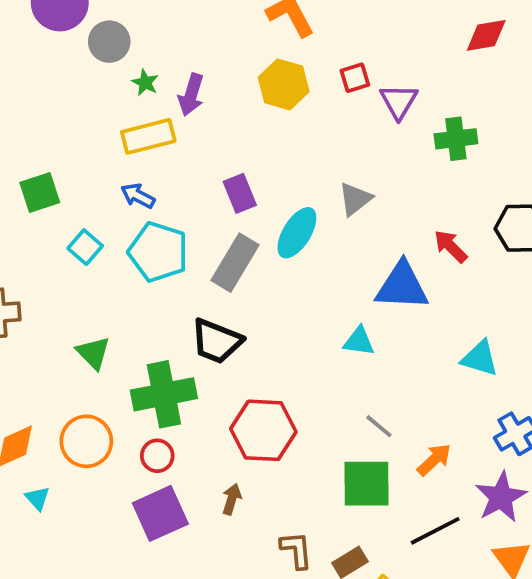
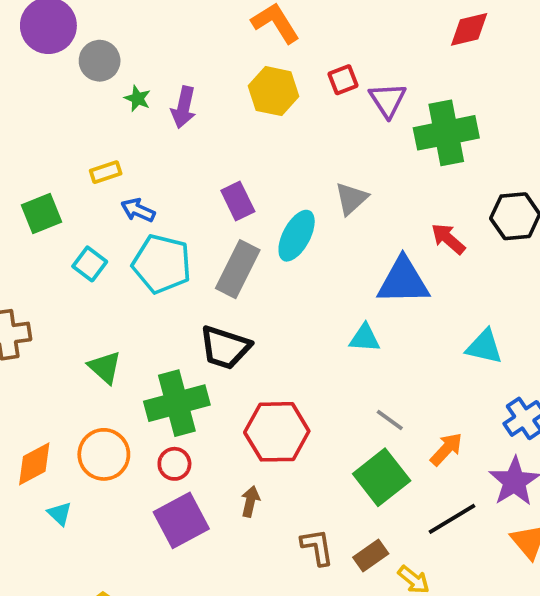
yellow rectangle: (148, 136) -> (106, 172), moved, size x0.6
green cross: (456, 139) -> (446, 133), size x1.5
green square: (367, 484) -> (382, 477), turned -34

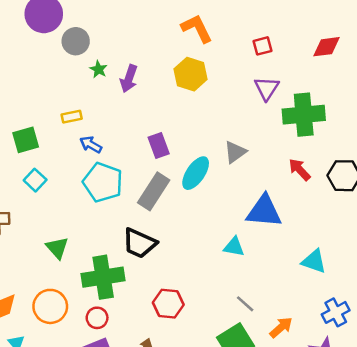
red square: (343, 80) -> (262, 46), moved
red arrow: (448, 239) -> (300, 170), moved
cyan square: (90, 264) -> (35, 180), moved
red hexagon: (277, 432) -> (168, 304), size x0.7

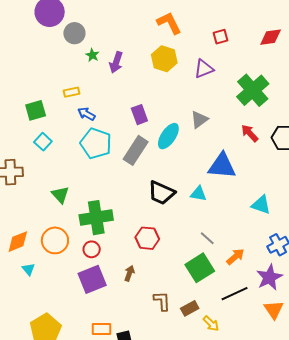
purple triangle: (267, 88) -> (204, 69), moved, turned 35
green cross: (304, 115) -> (253, 90), turned -36
black trapezoid: (139, 243) -> (162, 193), moved

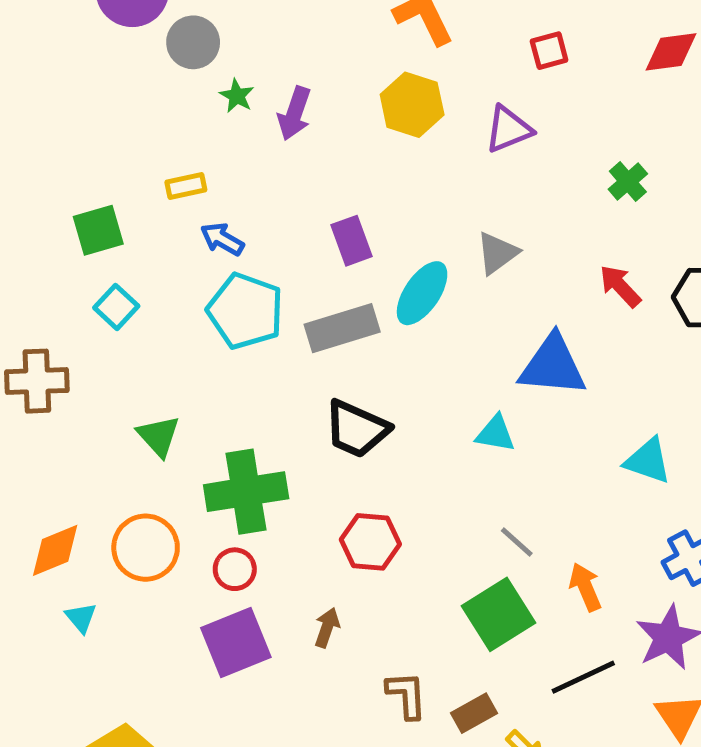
green cross: (253, 90) -> (628, 182), size x0.5
gray rectangle: (136, 150) -> (342, 328), turned 40
black trapezoid: (162, 193) -> (357, 429), moved
orange arrow: (235, 257) -> (585, 587), turned -72

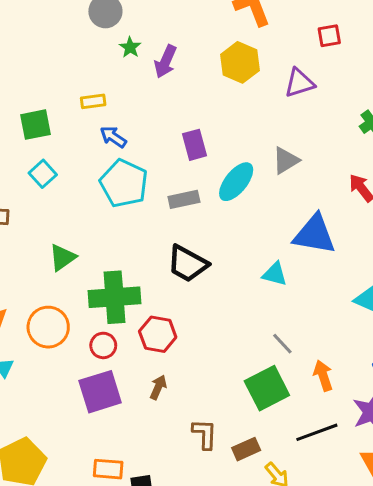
gray rectangle: (342, 328) -> (184, 199), size x0.7
green triangle: (159, 436) -> (62, 257), turned 32
red hexagon: (370, 542) -> (158, 334), moved

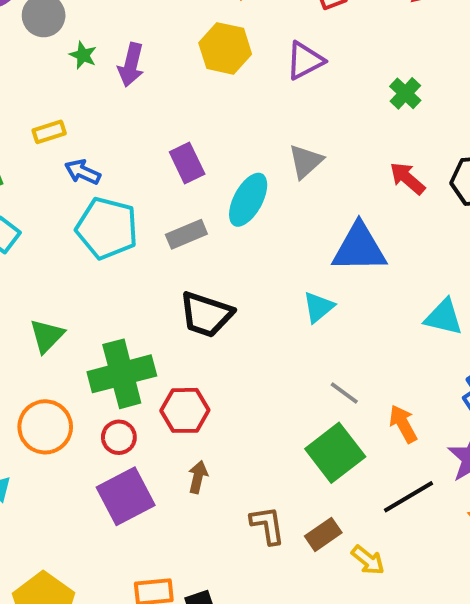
cyan triangle: (275, 274) -> (318, 307), turned -44

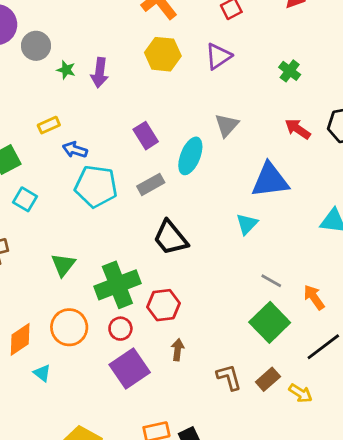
black trapezoid: (206, 314) -> (171, 238), turned 39

